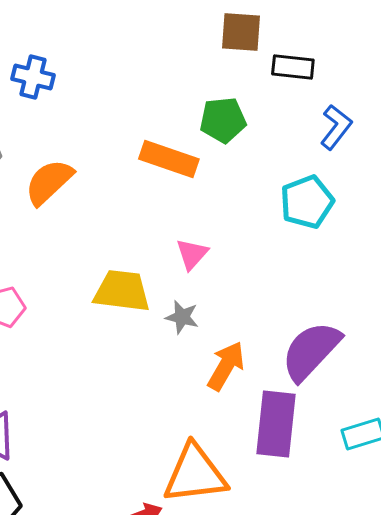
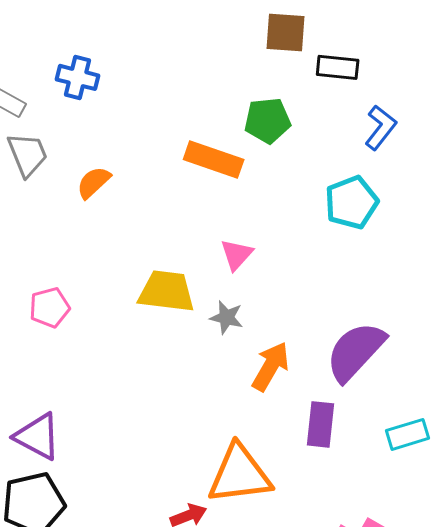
orange semicircle: (49, 182) -> (94, 182), size x0.7
purple rectangle: (276, 424) -> (321, 424), size x0.7

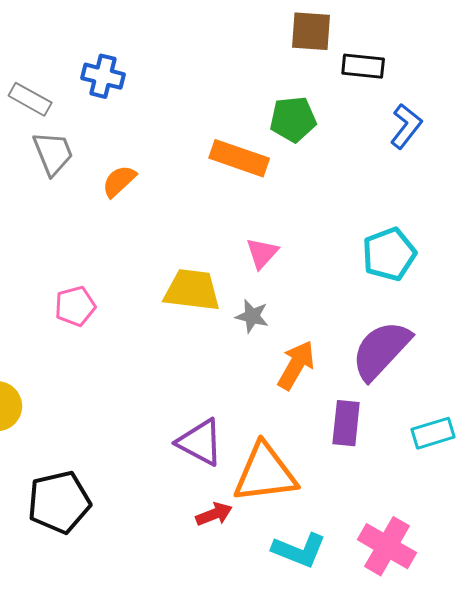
cyan pentagon: (352, 202) -> (389, 254), moved
purple triangle: (38, 436) -> (200, 442), moved

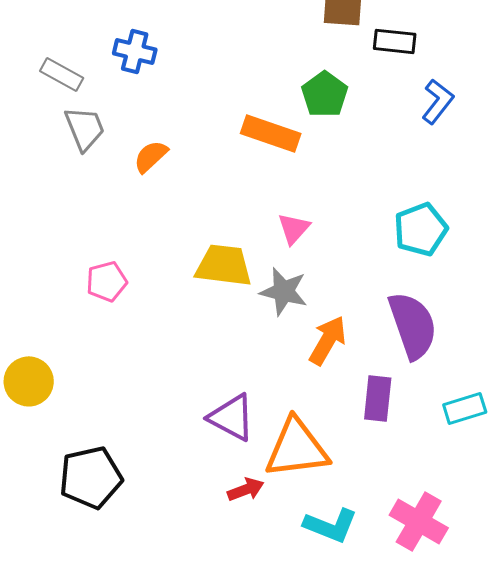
green pentagon: (293, 119) -> (325, 94), turned -30
gray star: (252, 316) -> (284, 291), size x1.4
purple semicircle: (381, 350) -> (413, 325), turned 118

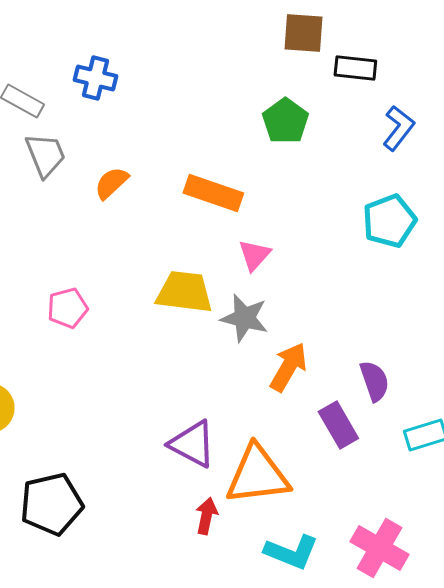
orange rectangle: (271, 133) -> (213, 193), moved
cyan pentagon: (421, 229) -> (389, 221), moved
purple semicircle: (413, 325) -> (374, 381), moved, size x0.6
purple rectangle: (378, 398) -> (338, 425), turned -36
red arrow: (246, 489) -> (206, 516), turned -57

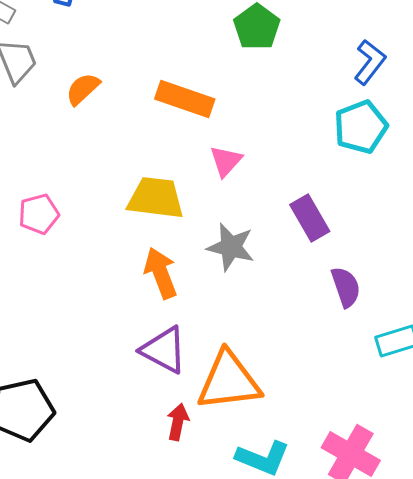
blue L-shape: (398, 128) -> (370, 62), moved
gray star: (244, 318) -> (231, 247), moved
orange arrow: (288, 367) -> (161, 273), moved, turned -51
purple rectangle: (338, 425) -> (310, 218), moved

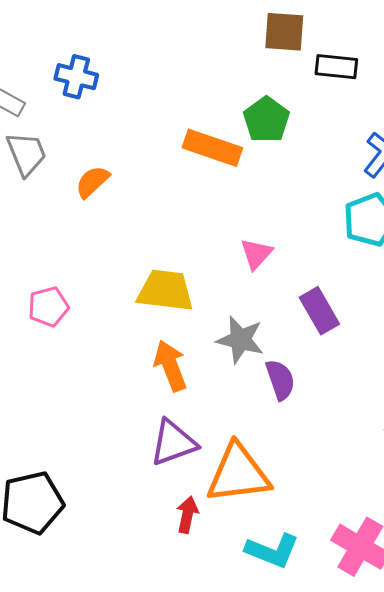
orange rectangle: (185, 99) -> (212, 148), moved
pink triangle: (226, 161) -> (256, 254), moved
purple semicircle: (346, 287) -> (280, 380), moved
purple triangle: (164, 350) -> (173, 443), turned -48

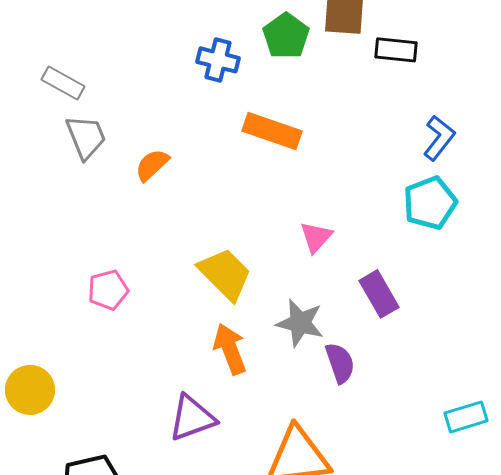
blue cross: (76, 77) -> (218, 60), moved
green pentagon: (266, 120) -> (286, 36), moved
yellow trapezoid: (165, 291) -> (225, 274), turned 38
purple triangle: (173, 443) -> (192, 418), moved

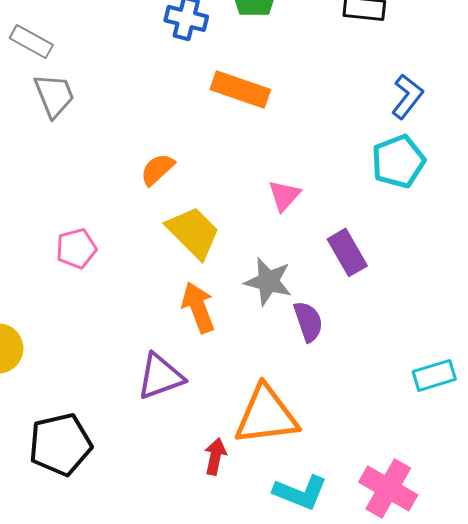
orange semicircle: (152, 165) -> (157, 169), moved

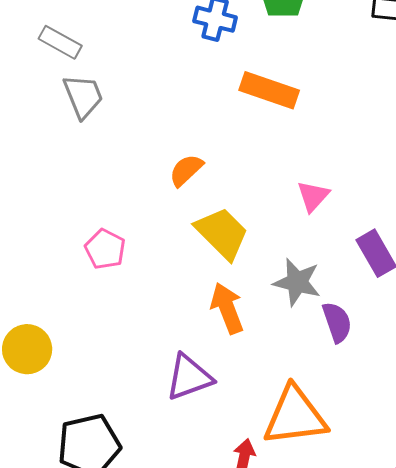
pink pentagon: (76, 248) -> (105, 249), turned -30

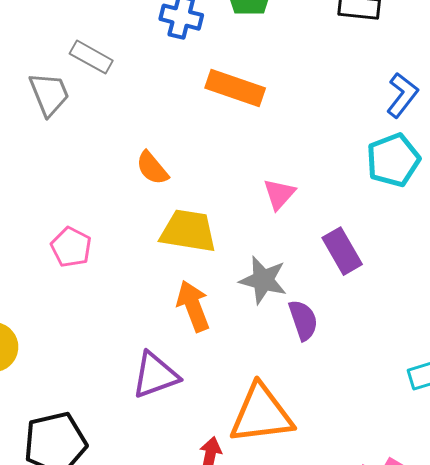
gray rectangle: (60, 42) -> (91, 57), moved
orange semicircle: (186, 170) -> (152, 168), turned -87
yellow trapezoid: (222, 233) -> (188, 231), turned -36

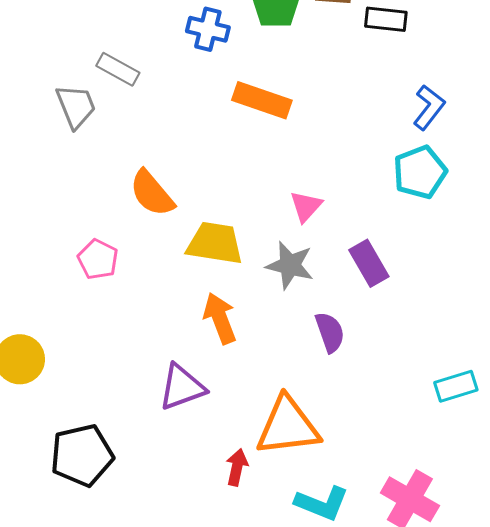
orange semicircle: (152, 168) -> (152, 193), moved, size x1.4
gray star: (263, 280) -> (290, 265), moved

